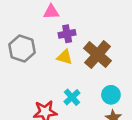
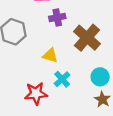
yellow triangle: (65, 57) -> (50, 55), moved

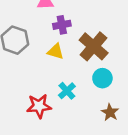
yellow triangle: (50, 55) -> (55, 51), moved
cyan circle: (100, 77) -> (102, 78), moved

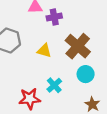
purple cross: (62, 25) -> (54, 17), moved

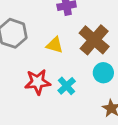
red star: (30, 99) -> (38, 82), moved

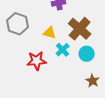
cyan cross: (67, 86) -> (63, 50), moved

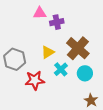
gray hexagon: (18, 24) -> (15, 59), moved
yellow triangle: (50, 33) -> (48, 52), turned -48

